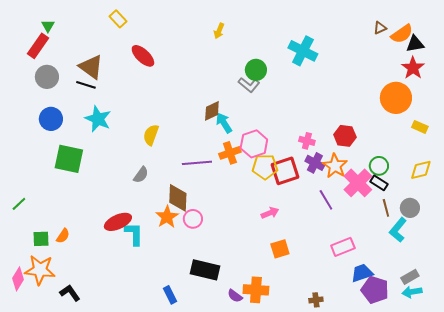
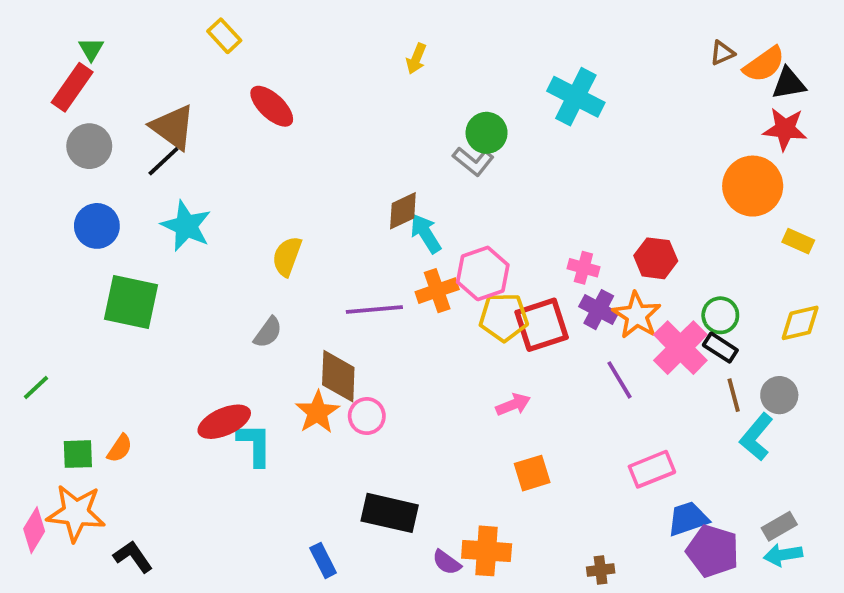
red star: (413, 68) -> (785, 129), turned -30
black line: (86, 85) -> (163, 161), turned -60

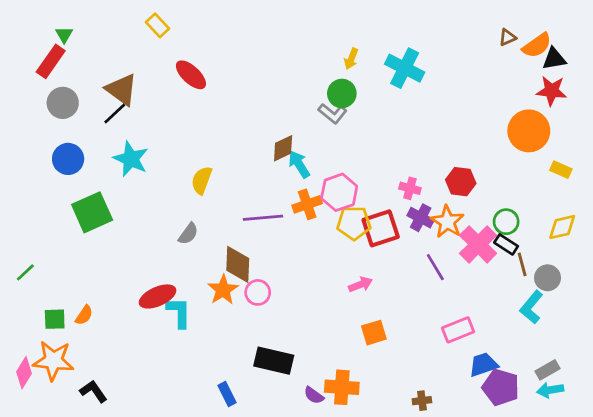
yellow arrow: (416, 59) -> (351, 59), moved
green square: (131, 302) -> (92, 212), turned -36
brown line: (734, 395) -> (522, 264), moved

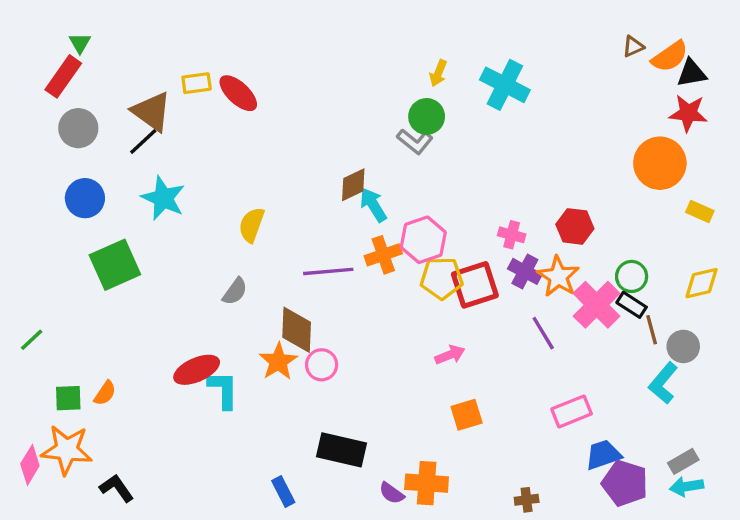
yellow rectangle: (158, 25) -> (197, 83), moved, turned -55

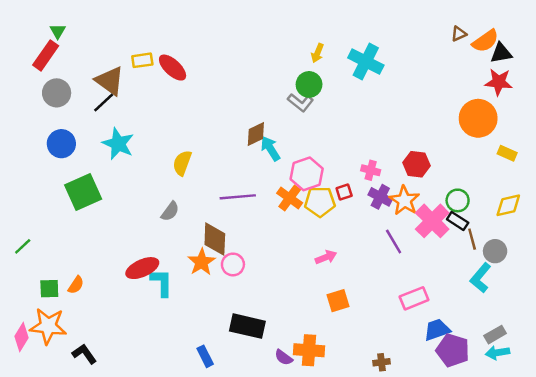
orange cross: (383, 255) -> (290, 198), moved, turned -35
red square: (475, 285) -> (344, 192), moved, size x0.5

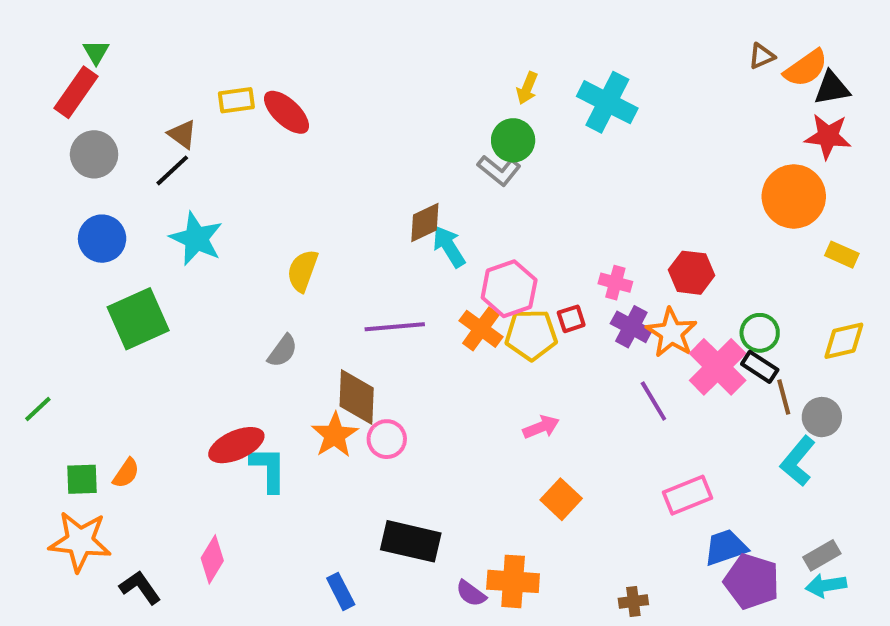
brown triangle: (110, 81) -> (182, 134), size x0.6
orange square: (338, 301) -> (561, 499), turned -30
pink diamond: (22, 337) -> (212, 559), moved

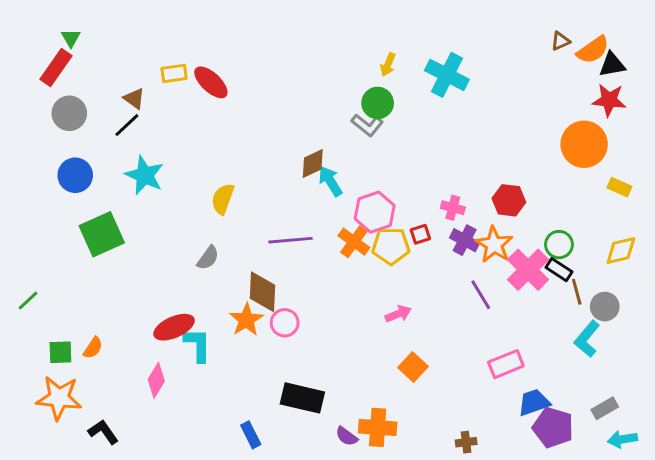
pink diamond: (212, 559) -> (156, 380), moved
cyan arrow: (826, 585) -> (622, 439), moved

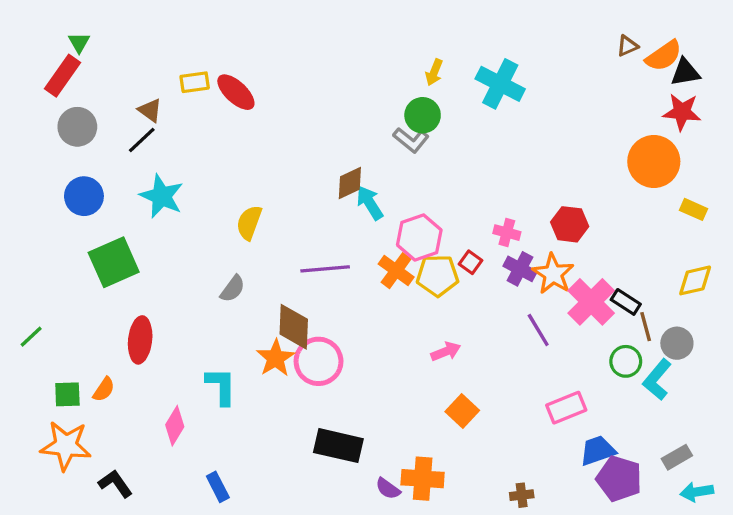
red square: (420, 234) -> (470, 262), turned -36
green circle: (559, 245) -> (626, 361), moved
pink circle: (285, 323) -> (319, 361), size x1.5
red ellipse: (174, 327) -> (140, 340), moved, turned -60
blue rectangle: (251, 435) -> (218, 487), moved

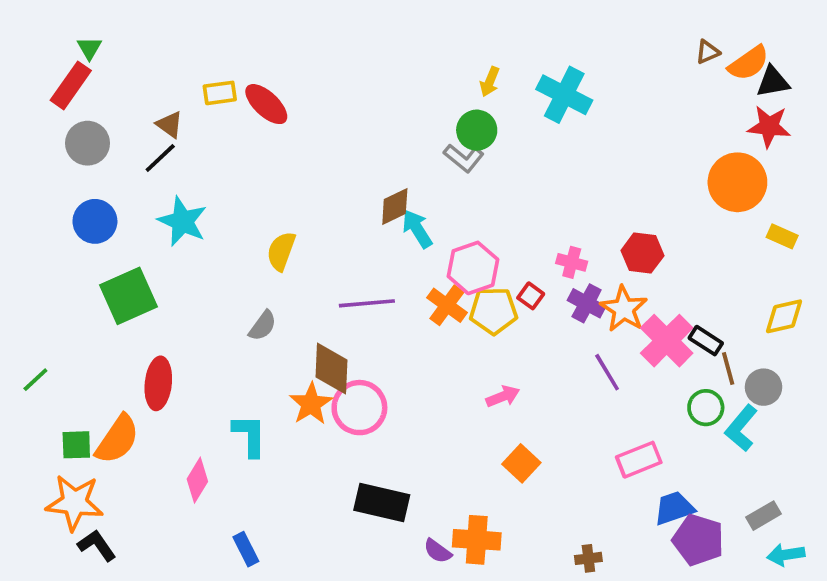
orange semicircle: (104, 389) -> (117, 439), size x1.8
black L-shape: (115, 484) -> (97, 545), moved

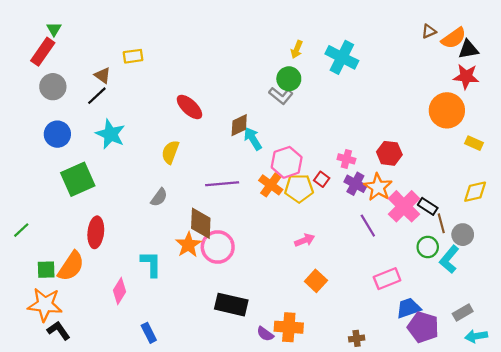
red ellipse: (266, 104) -> (189, 107), moved

